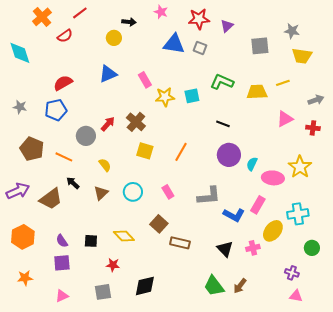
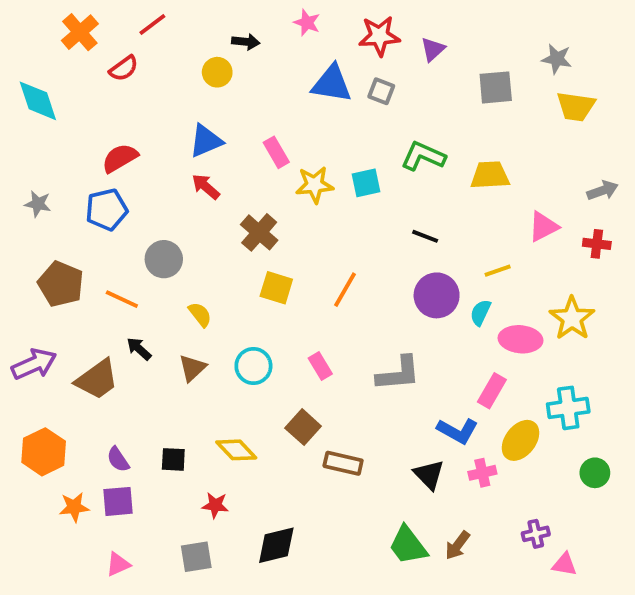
yellow line: (283, 83) -> (498, 271), moved
red arrow: (108, 124) -> (206, 187), moved, turned -91
blue L-shape: (234, 215) -> (458, 431), moved
purple cross: (292, 273) -> (536, 534), moved, turned -32
orange star: (25, 278) -> (74, 507), moved

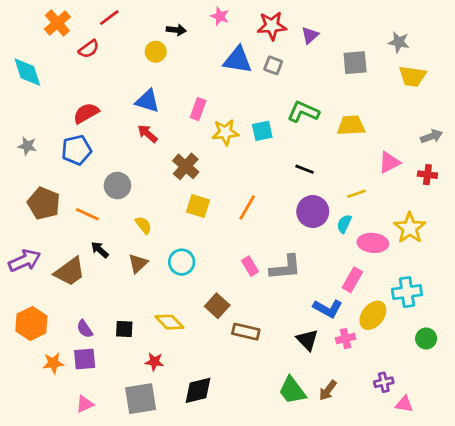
blue triangle: (206, 141) -> (147, 101), turned 40
pink rectangle: (276, 152) -> (198, 109), turned 50
pink rectangle: (320, 366) -> (250, 266), moved
gray square: (196, 557) -> (141, 399), size x1.4

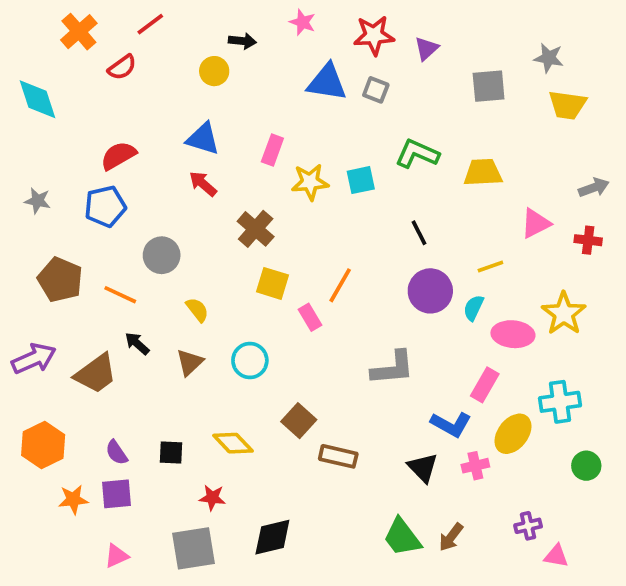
black line: (305, 169) -> (419, 233), turned 42
pink rectangle: (250, 266) -> (310, 317), moved

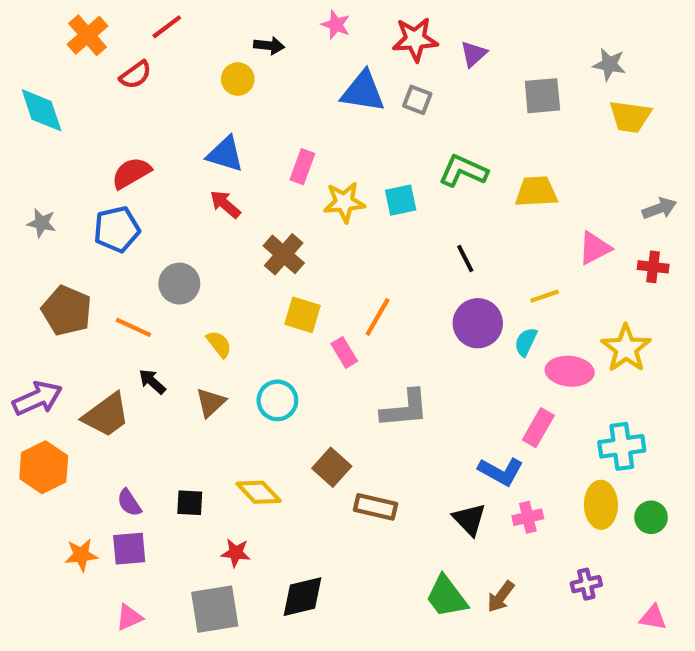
gray L-shape: (393, 368) -> (405, 409), moved
yellow ellipse: (513, 434) -> (601, 505), moved, turned -39
orange hexagon: (43, 445) -> (44, 467), moved
pink triangle: (556, 556) -> (653, 617), moved

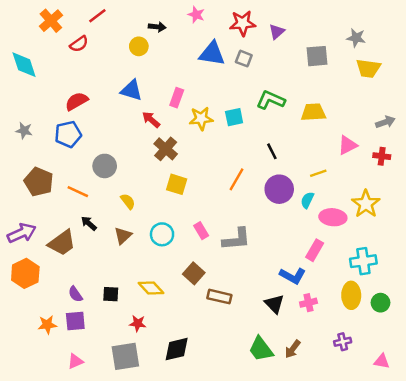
red arrow: (225, 204) -> (151, 120), moved
orange line: (378, 317) -> (236, 179), moved
pink rectangle: (344, 352) -> (201, 231), moved

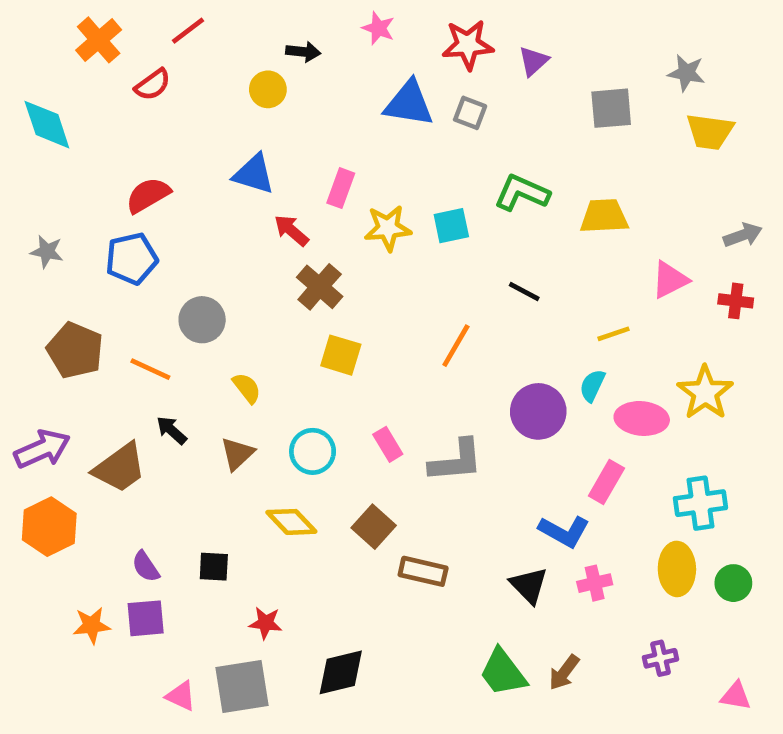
black line: (272, 151) -> (524, 292), turned -35
purple circle: (279, 189) -> (538, 411), moved
yellow diamond: (151, 288) -> (291, 522), moved
pink triangle: (75, 361) -> (181, 696), moved, turned 49

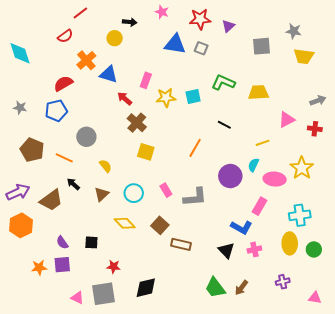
orange cross: (99, 40) -> (86, 60), moved

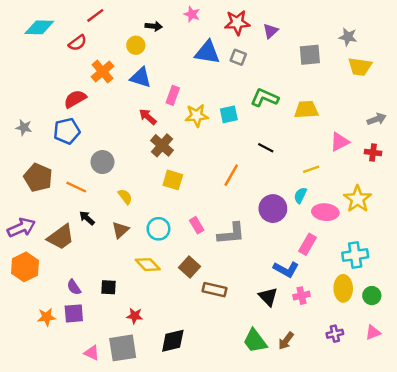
cyan diamond: (20, 53) -> (39, 27), moved, turned -70
blue triangle: (109, 74) -> (141, 77), moved
pink triangle: (315, 298) -> (373, 332), moved, turned -32

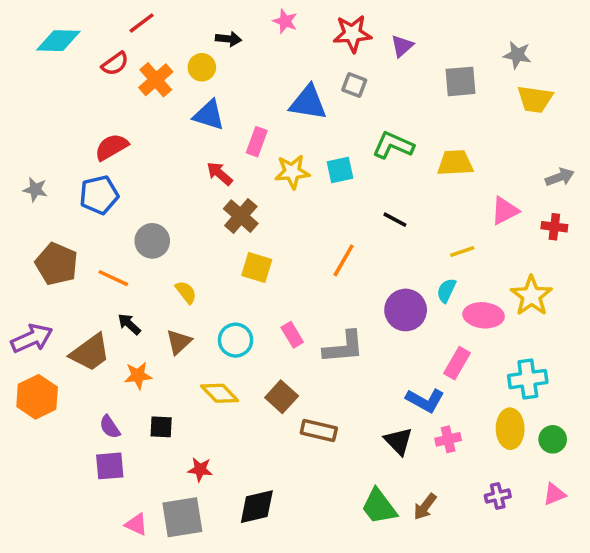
blue triangle: (207, 52) -> (308, 103), moved
orange cross: (102, 71) -> (156, 80), moved
orange star: (46, 317) -> (138, 376), moved

